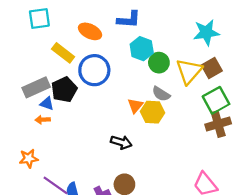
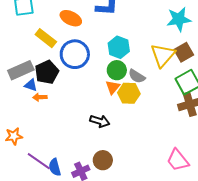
cyan hexagon: (142, 49) -> (119, 47), moved
green circle: (159, 63) -> (117, 70), moved
orange arrow: (43, 120) -> (40, 97), moved

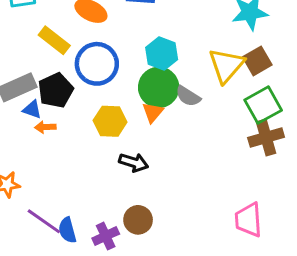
green circle: (117, 70) -> (159, 87), size x1.4
yellow hexagon: (129, 93) -> (110, 121), moved
pink trapezoid: (178, 160) -> (248, 220), turned 35

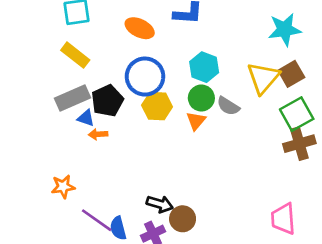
yellow rectangle: (54, 40) -> (75, 55), moved
green circle: (159, 87) -> (201, 98), size x0.7
yellow hexagon: (110, 121) -> (157, 106), moved
black arrow: (134, 162) -> (160, 204), moved

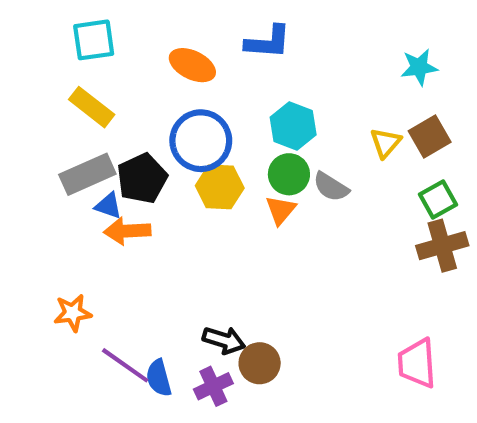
cyan star: (285, 30) -> (419, 67), size x0.7
yellow triangle: (263, 78) -> (386, 143), size x0.6
green square: (297, 114) -> (438, 199), size x0.7
orange arrow: (98, 134) -> (127, 231), size x1.5

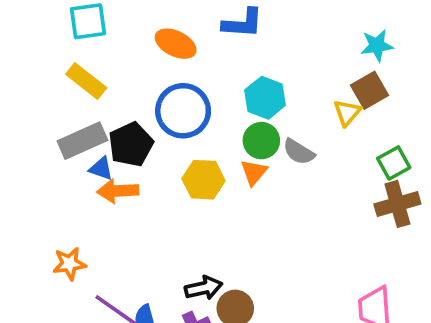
brown square: (430, 136) -> (369, 90), moved
yellow hexagon: (220, 187) -> (204, 180), moved
black arrow: (224, 340) -> (204, 288), turned -30

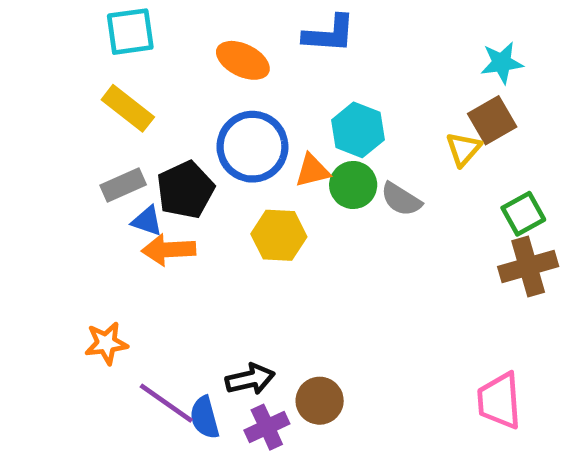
gray rectangle: (82, 141) -> (123, 185), size x0.7
orange triangle: (254, 172) -> (312, 171), moved, turned 36
black arrow: (204, 288) -> (250, 379), moved

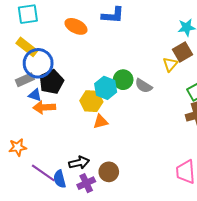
cyan hexagon: (358, 130) -> (106, 88), moved
blue circle: (252, 147) -> (38, 63), moved
orange triangle: (312, 171) -> (101, 122), moved

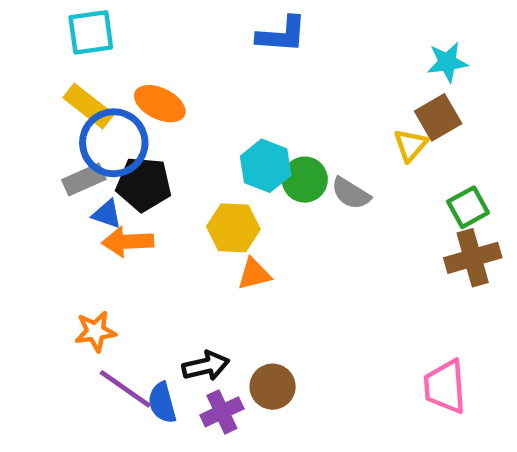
orange ellipse: (76, 26) -> (160, 104), moved
black pentagon: (51, 82) -> (144, 184), turned 30
cyan hexagon: (106, 88) -> (266, 166), moved
orange star: (18, 147) -> (95, 331), moved

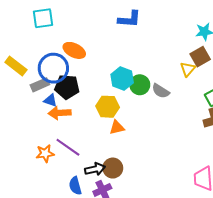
yellow rectangle: (88, 106) -> (16, 66), moved
brown circle: (273, 387) -> (113, 168), moved
purple line: (125, 389) -> (68, 147), moved

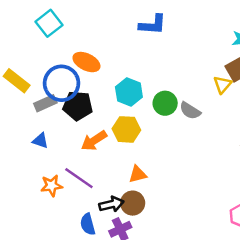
cyan square: (43, 18) -> (49, 23), turned -30
cyan hexagon: (122, 79) -> (129, 92), moved
blue triangle: (50, 100) -> (40, 141), moved
orange arrow: (60, 113) -> (94, 141), moved, turned -30
orange triangle: (117, 127) -> (138, 174), moved

